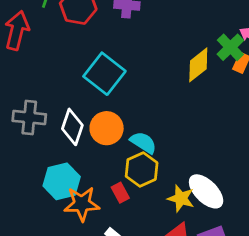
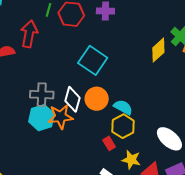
cyan hexagon: (62, 181) -> (41, 118), moved
yellow star: (181, 198) -> (131, 160), moved
orange star: (82, 204) -> (61, 117), moved

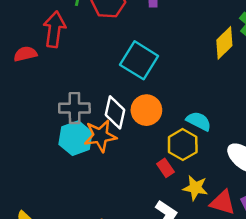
cyan semicircle: (123, 107) -> (199, 121), moved

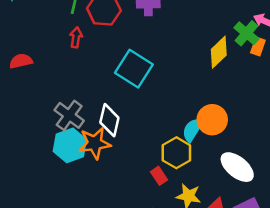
red arrow: (54, 29) -> (76, 37), moved, size x0.6
gray cross: (74, 108) -> (69, 115), turned 36
orange circle: (146, 110) -> (212, 120), moved
cyan semicircle: (199, 121) -> (192, 130), turned -85

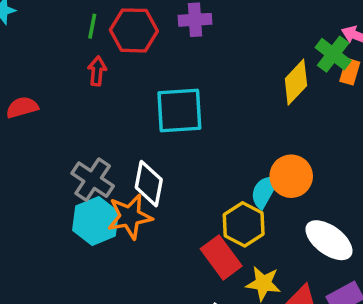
cyan square: (134, 69) -> (179, 110), turned -33
red rectangle: (159, 176) -> (221, 257), size x1.6

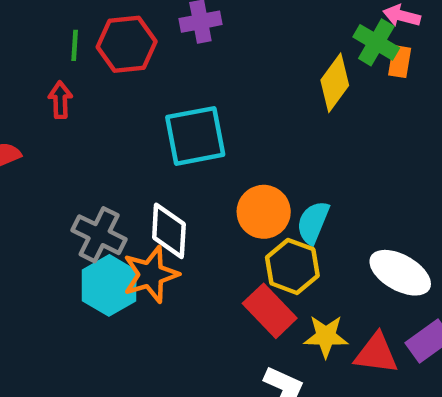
red arrow: (97, 71) -> (60, 100), moved
orange circle: (291, 176) -> (264, 212), moved

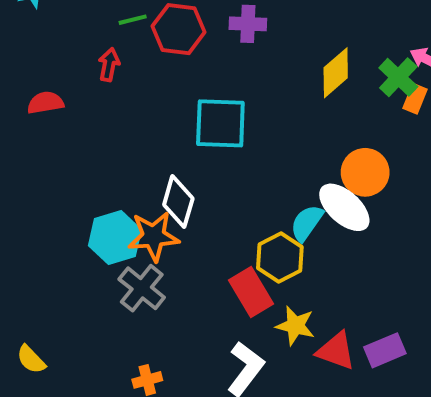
green line: (75, 45) -> (133, 20), turned 60
yellow diamond: (335, 83) -> (336, 73), moved
orange circle: (264, 212) -> (365, 172), moved
gray cross: (99, 235) -> (142, 288), moved
white ellipse: (400, 273) -> (344, 207), moved

